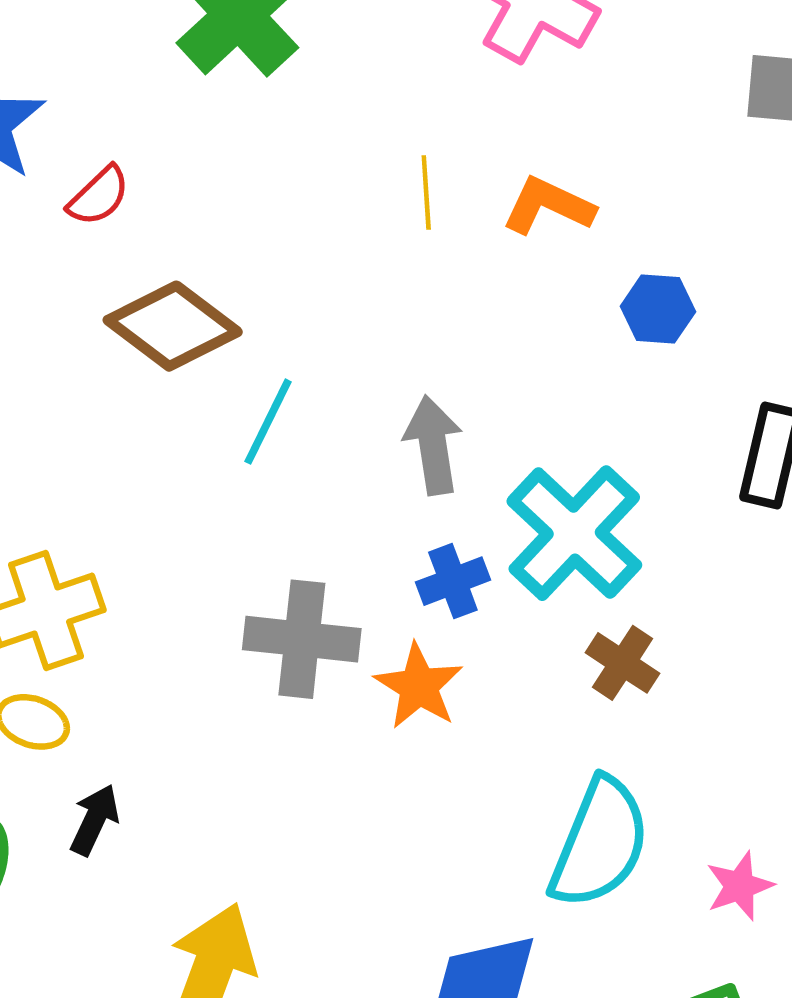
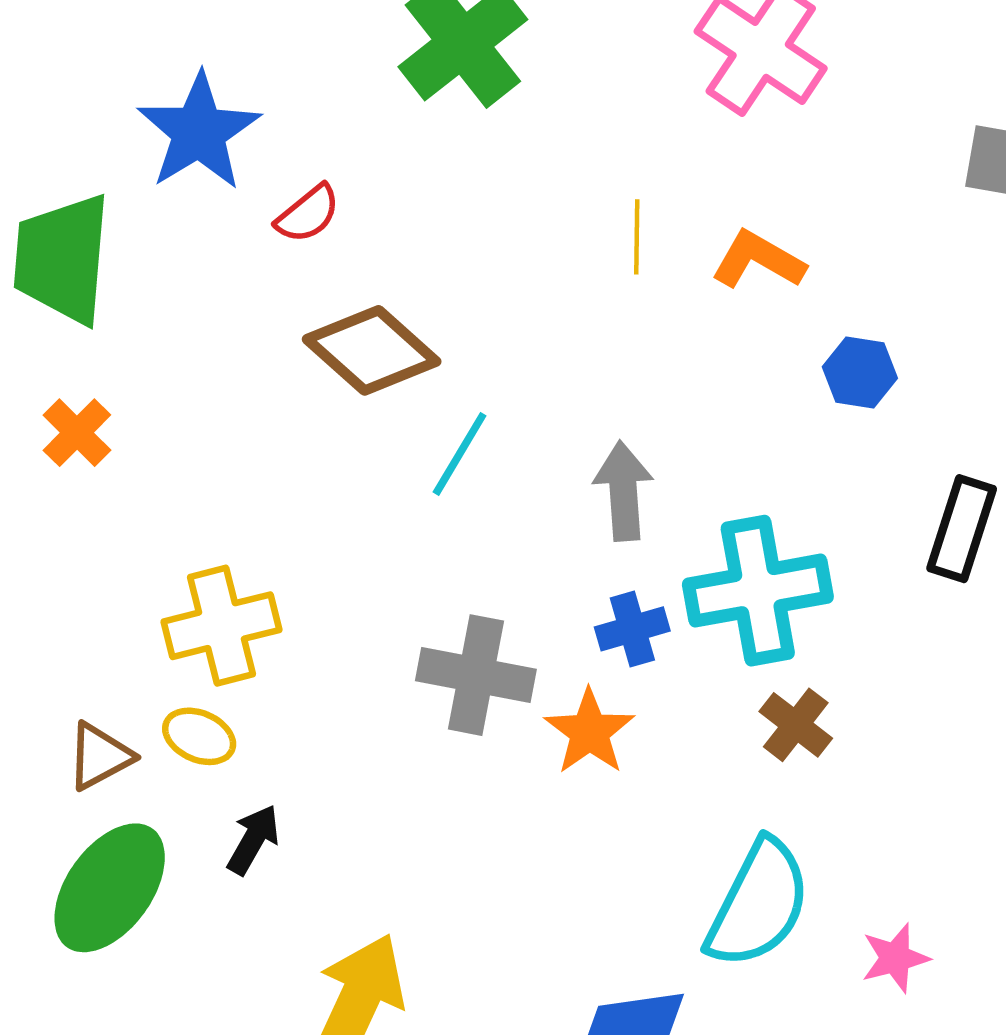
cyan cross: (574, 533) -> (758, 591), turned 32

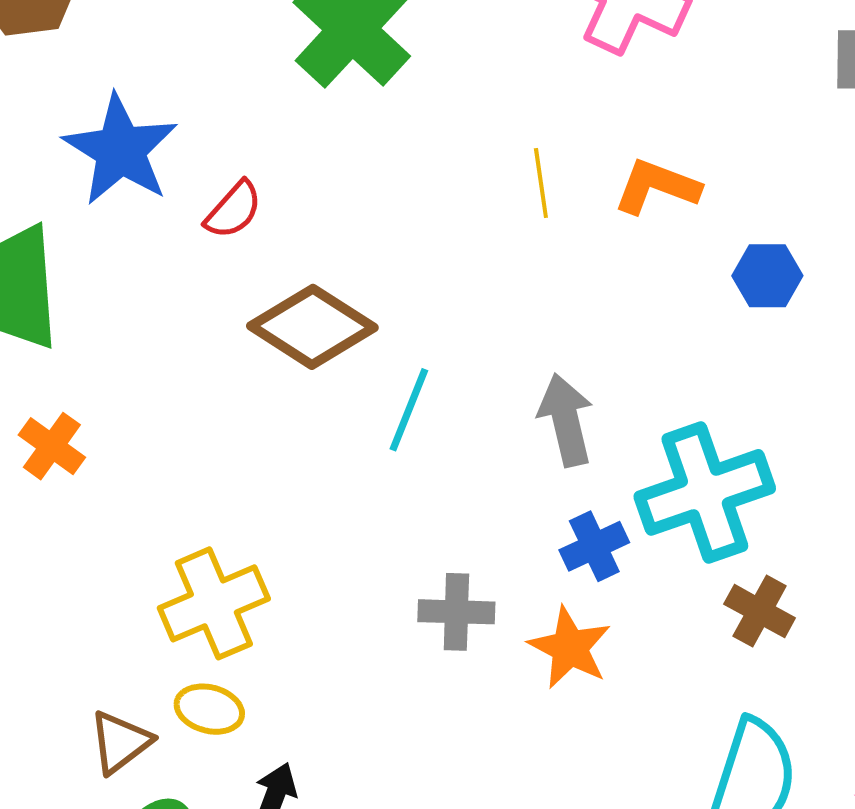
gray cross: (476, 675) -> (456, 612), size x0.7

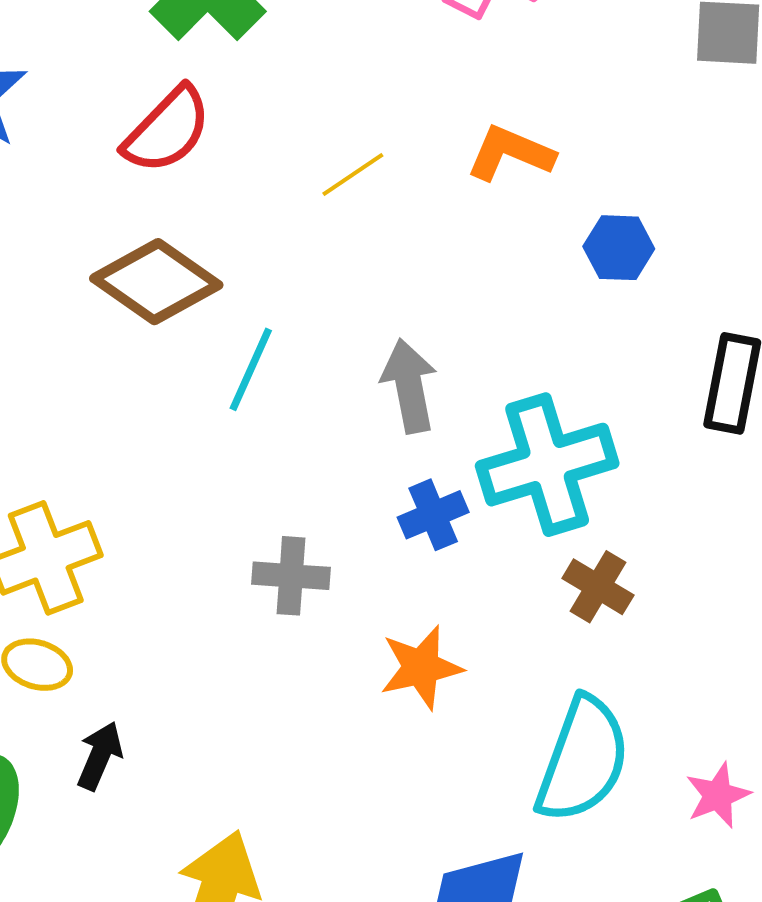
yellow line: (541, 183) -> (353, 174), moved, turned 62
red semicircle: (233, 210) -> (167, 130), moved, size x1.5
orange star: (570, 648) -> (421, 667), moved, turned 30

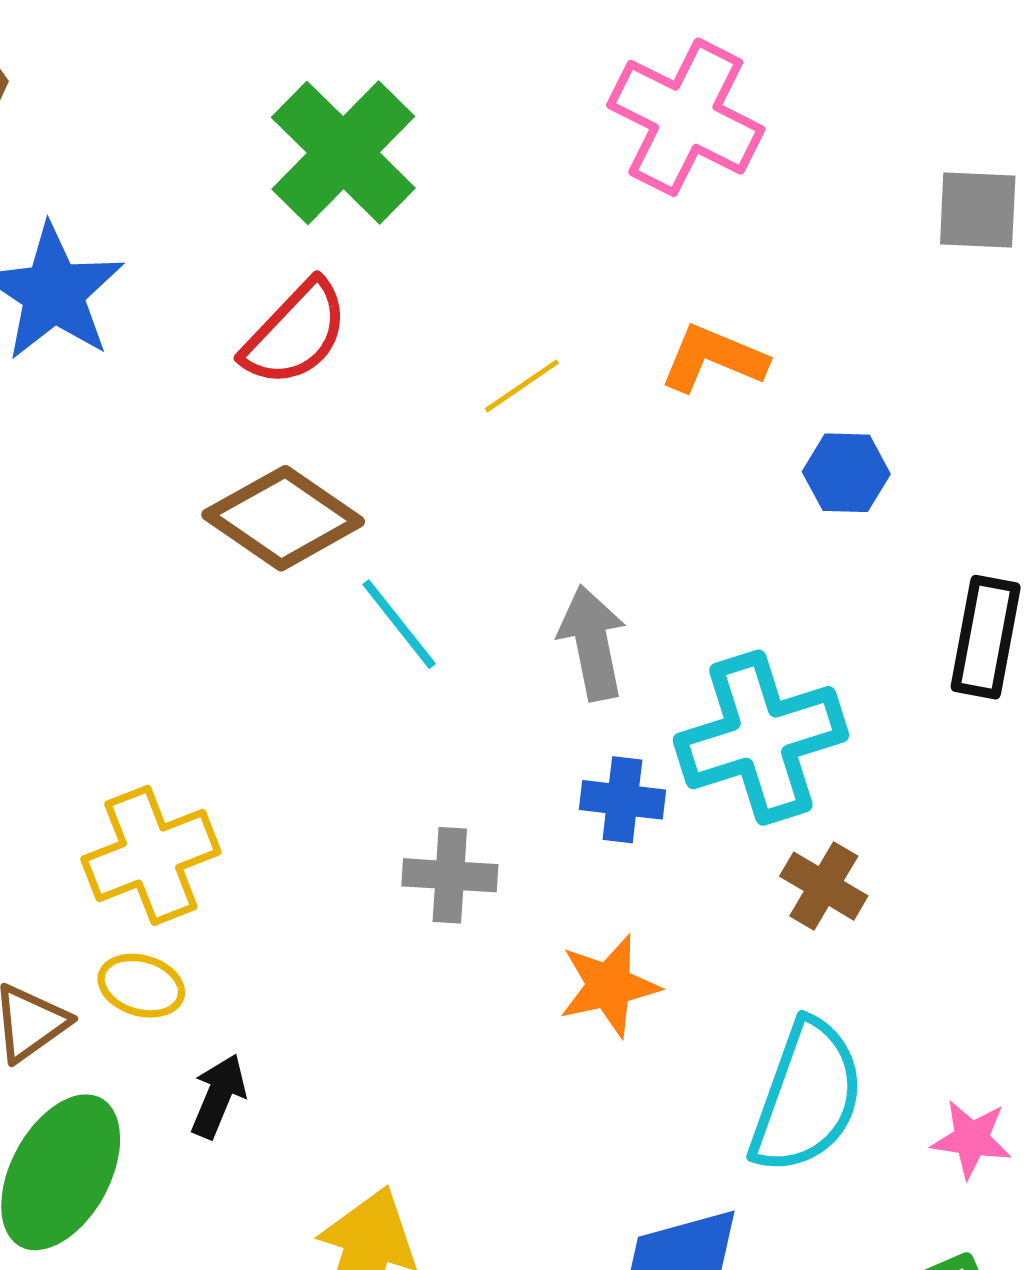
cyan line: (251, 369) -> (399, 624), turned -62
blue cross: (433, 515) -> (622, 800), turned 30
pink star: (718, 795) -> (972, 1139), turned 30

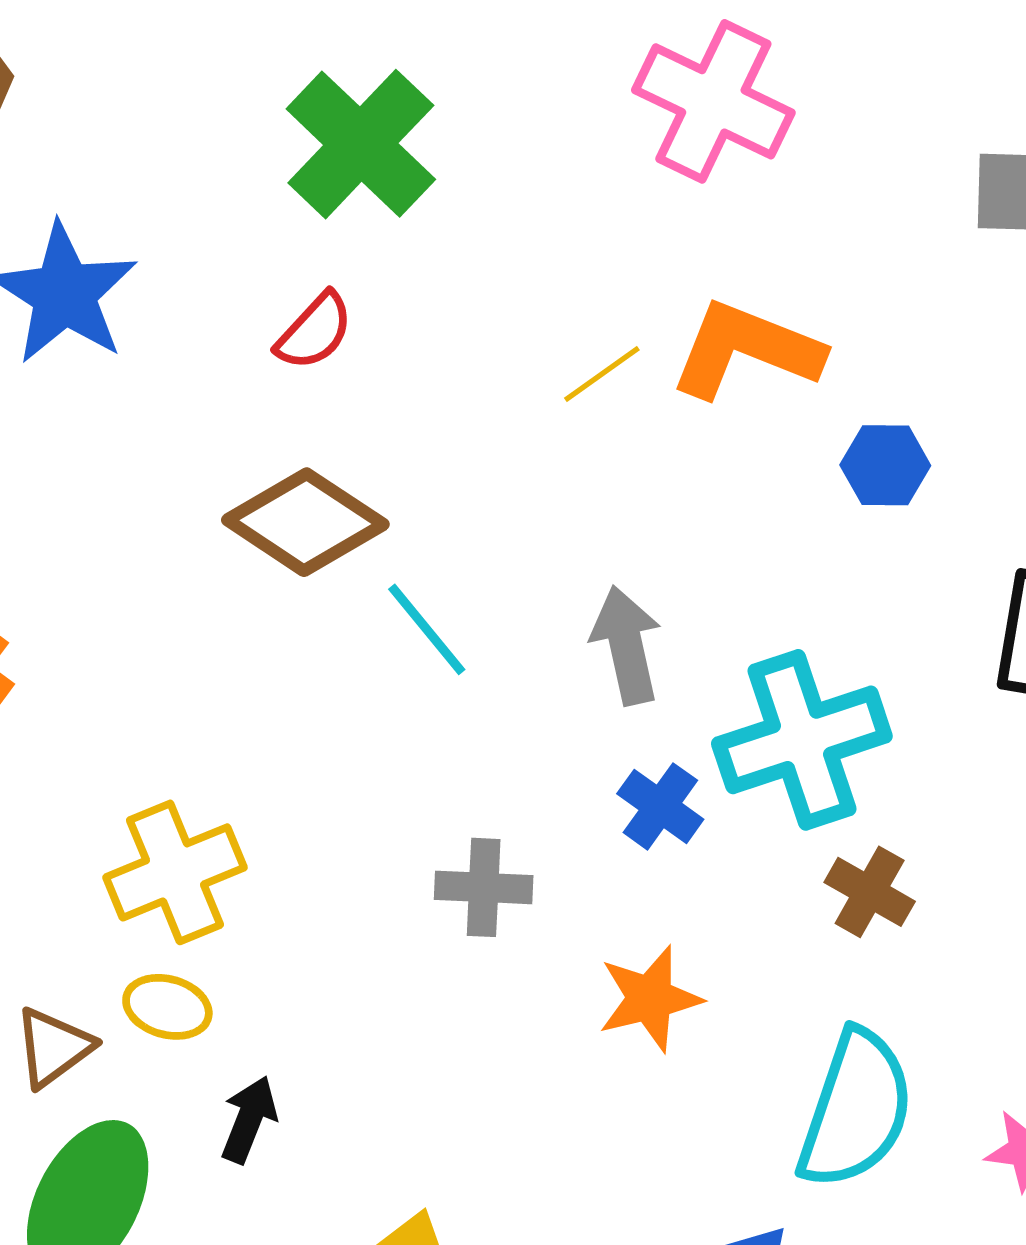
red semicircle: (295, 333) -> (315, 331), size x0.7
orange L-shape: (713, 359) -> (746, 350), size x1.4
yellow line: (522, 386) -> (602, 374), moved
blue cross: (622, 800) -> (660, 806), turned 30

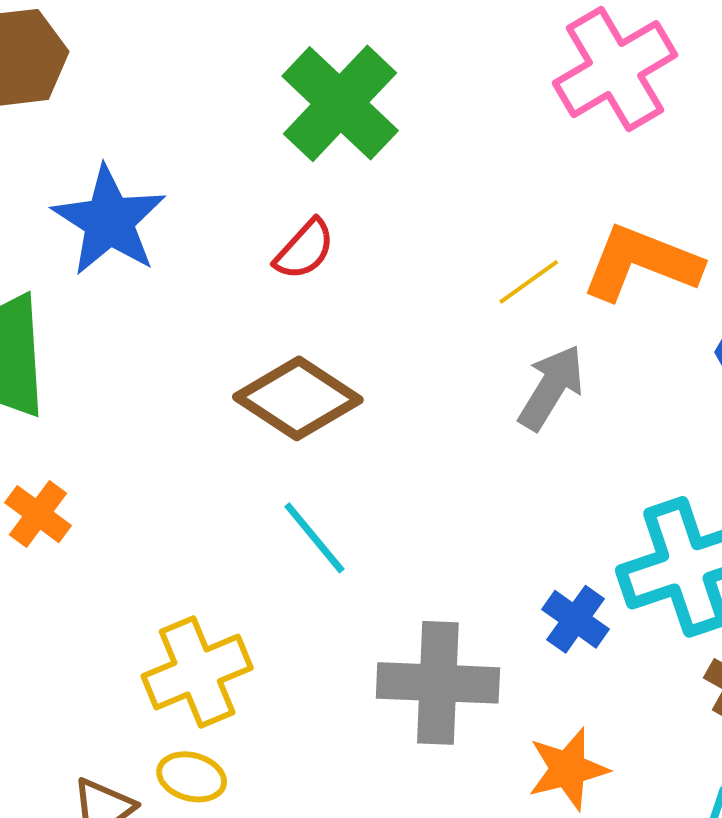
pink cross: (713, 101) -> (615, 69), turned 34
cyan line: (427, 629) -> (314, 538), moved
gray arrow: (626, 645) -> (551, 388), moved, turned 44
gray cross: (484, 887) -> (438, 683), size x1.6

